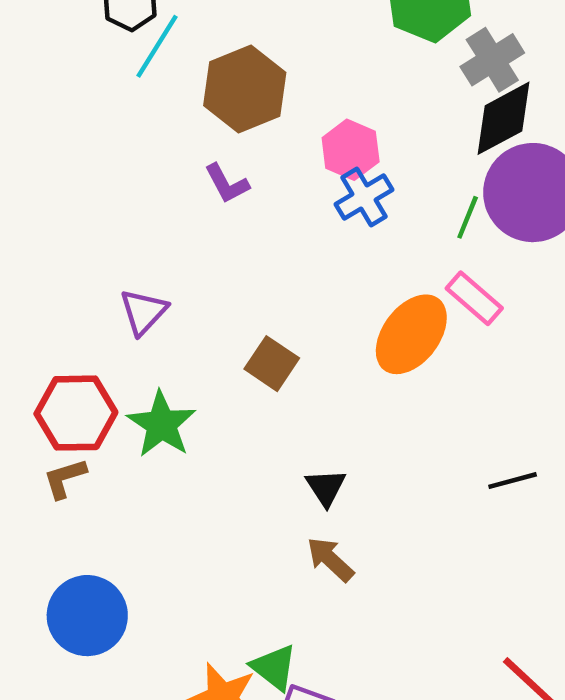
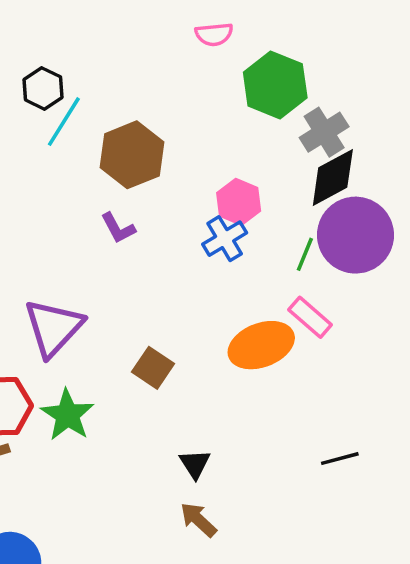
pink hexagon: (351, 150) -> (239, 202), moved
purple triangle: (143, 312) -> (53, 328), size x1.6
orange ellipse: (411, 334) -> (261, 345), turned 32

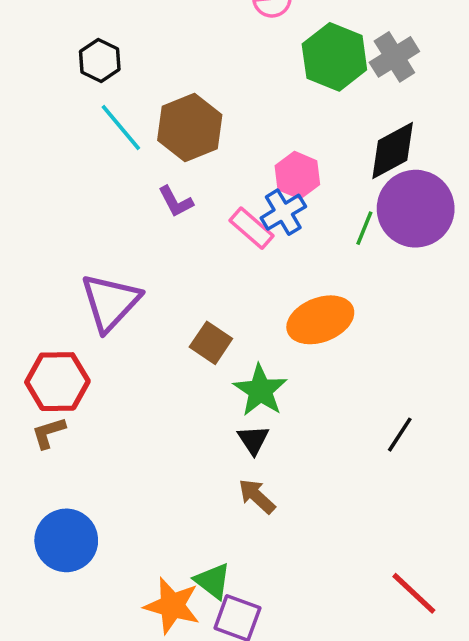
cyan line: (64, 122) -> (121, 127), moved, turned -72
gray cross: (324, 132) -> (394, 57), moved
pink rectangle: (310, 317) -> (252, 228), moved
green star: (67, 415) -> (260, 390), moved
black line: (340, 459) -> (400, 435), turned -42

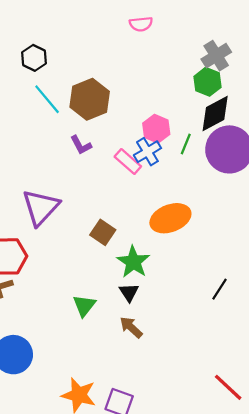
green hexagon: (334, 57) -> (207, 82), moved, size x0.7
green line: (364, 228) -> (186, 144), moved
green triangle: (213, 581) -> (84, 306), moved, turned 30

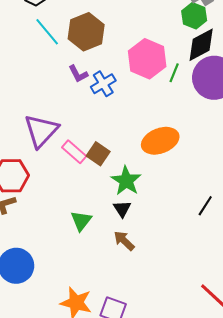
pink hexagon: (156, 129) -> (147, 59), size x1.5
blue cross: (147, 152) -> (103, 84), moved
pink rectangle: (128, 161) -> (74, 152), moved

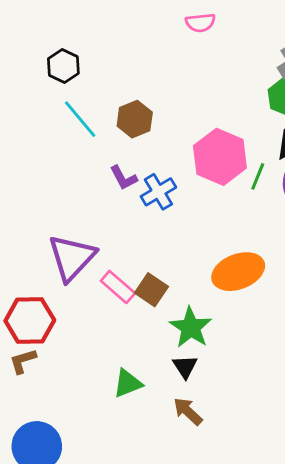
brown hexagon: (86, 32) -> (135, 119), size x0.7
green triangle: (81, 221) -> (128, 383), turned 30

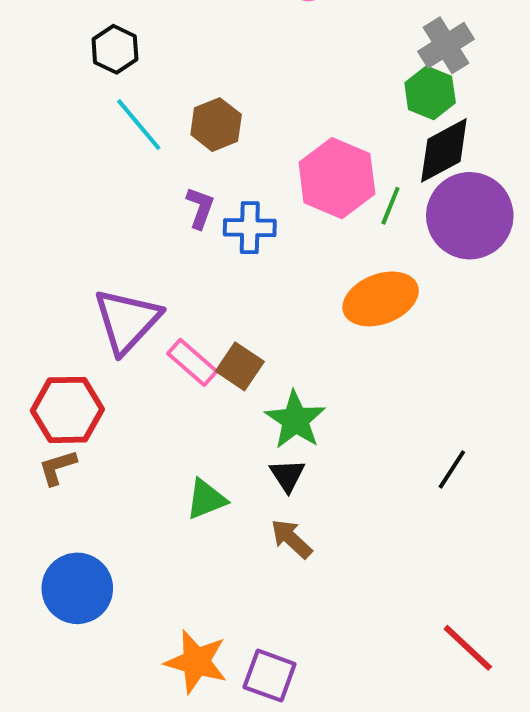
purple L-shape: (123, 178) -> (200, 208), turned -132
blue cross: (158, 192) -> (250, 228), turned 32
orange ellipse: (238, 272) -> (381, 299), moved

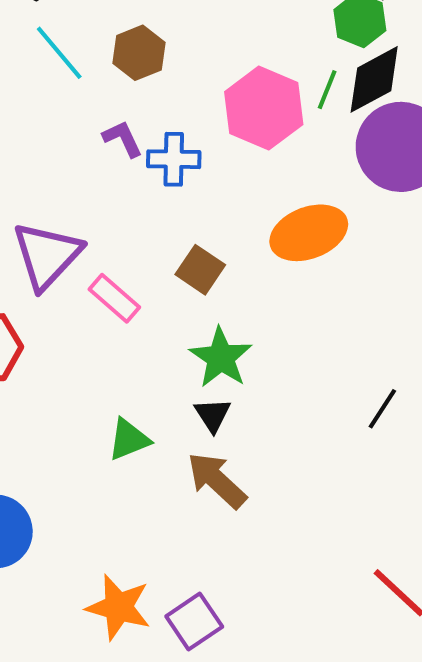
green line: (390, 206) -> (327, 90), moved
purple L-shape: (200, 208) -> (123, 139), turned -45
brown square: (240, 366) -> (200, 270), moved
brown arrow: (291, 539) -> (217, 480), size x1.4
purple square: (270, 676) -> (194, 621), turned 36

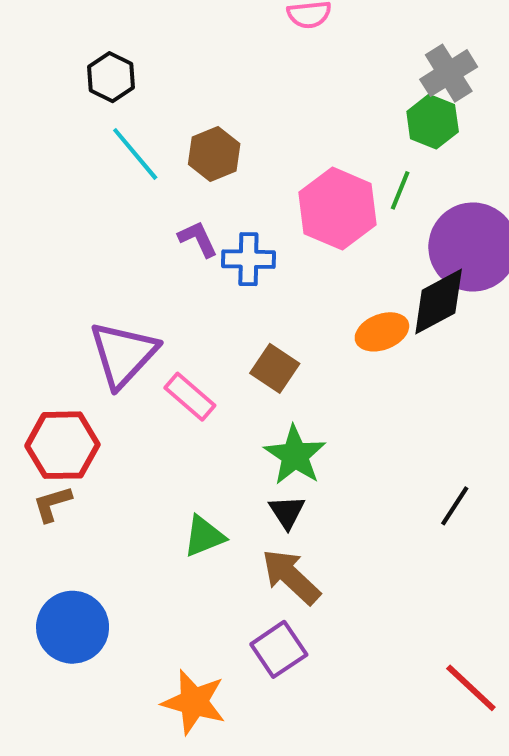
black diamond: (374, 79) -> (439, 302), moved
orange ellipse: (309, 233) -> (382, 332), size x0.7
purple square: (194, 621) -> (279, 649), moved

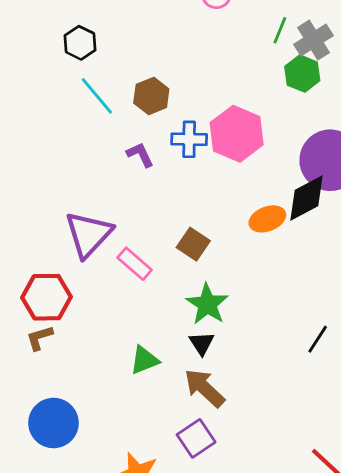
green line: (400, 190) -> (280, 30), moved
blue cross: (248, 259) -> (189, 139), moved

